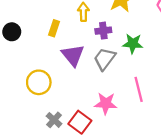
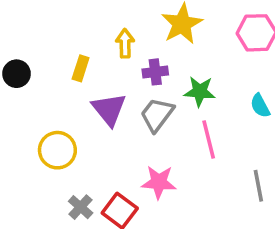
pink line: (139, 89) -> (209, 139), moved

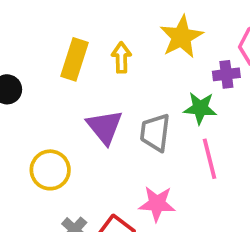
yellow rectangle: (81, 68) -> (75, 59), moved, size x1.5
purple cross: (155, 72) -> (226, 74), moved
gray trapezoid: (157, 115) -> (155, 132), turned -30

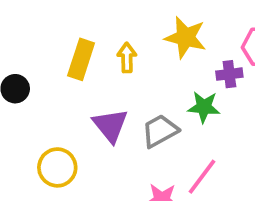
yellow star: (181, 37) -> (186, 37), turned -30
gray trapezoid: (155, 132) -> (160, 131), turned 54
pink line: (210, 159) -> (202, 177), moved, turned 51

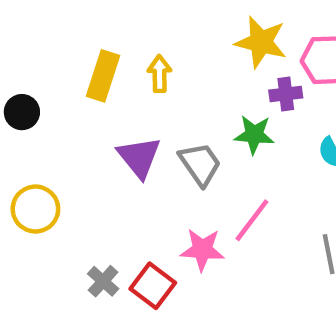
yellow star: (186, 37) -> (261, 42), moved
gray trapezoid: (160, 131) -> (200, 164), turned 84
yellow circle: (57, 167) -> (35, 209), moved

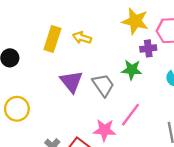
yellow arrow: (159, 74) -> (82, 38), turned -72

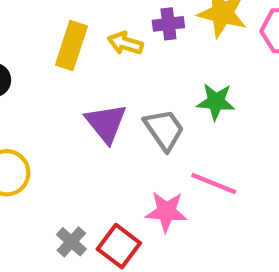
purple cross: (148, 48) -> (168, 24), moved
pink line: (131, 115) -> (214, 184), turned 75

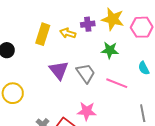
green star: (216, 102) -> (110, 50), moved
pink line: (214, 184) -> (117, 83), moved

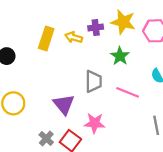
green star: (110, 50) -> (120, 56), turned 30
purple triangle: (59, 70) -> (64, 104), moved
gray trapezoid: (86, 73) -> (93, 81), turned 35

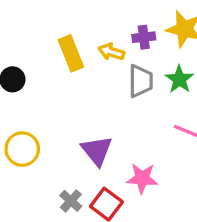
yellow rectangle: (46, 38) -> (71, 53), turned -40
gray trapezoid: (93, 81) -> (141, 81), moved

